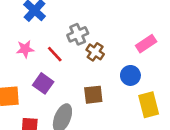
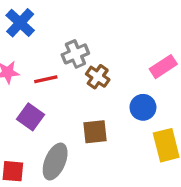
red line: (55, 54) -> (46, 79), turned -60

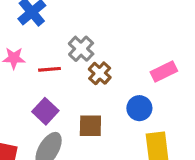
gray cross: (75, 54) -> (81, 49), turned -30
purple square: (31, 117) -> (45, 111), moved

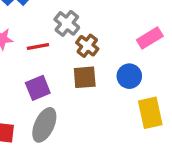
purple square: (45, 111) -> (38, 88), turned 30
brown square: (90, 126) -> (85, 77), moved

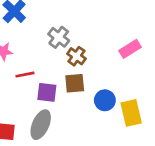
red line: (38, 47) -> (25, 75), moved
blue circle: (129, 76) -> (105, 100), moved
purple square: (38, 88) -> (47, 92), moved, turned 30

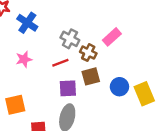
pink rectangle: (130, 49) -> (112, 37), moved
red line: (25, 75) -> (60, 63), moved

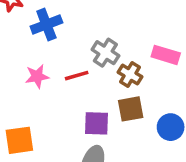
blue cross: (27, 23) -> (46, 25), turned 30
pink rectangle: (112, 37) -> (166, 55), turned 54
red line: (60, 63) -> (77, 76), moved

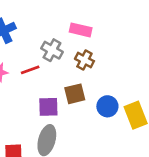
pink rectangle: (166, 55) -> (81, 30), moved
brown cross: (130, 75) -> (84, 60), moved

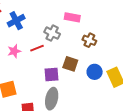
brown cross: (84, 60) -> (89, 40), moved
brown square: (75, 94) -> (70, 64), turned 35

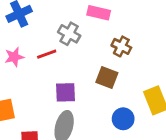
brown square: (70, 64) -> (107, 78), moved
blue circle: (95, 72) -> (123, 119), moved

